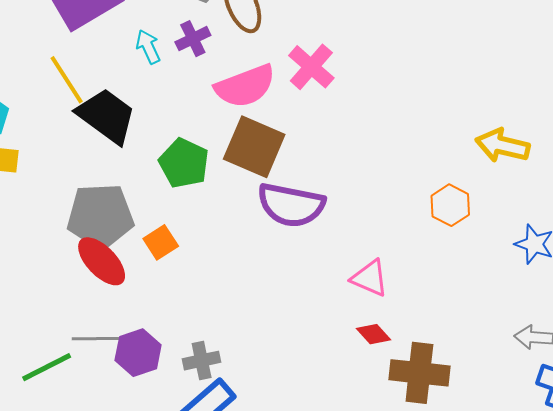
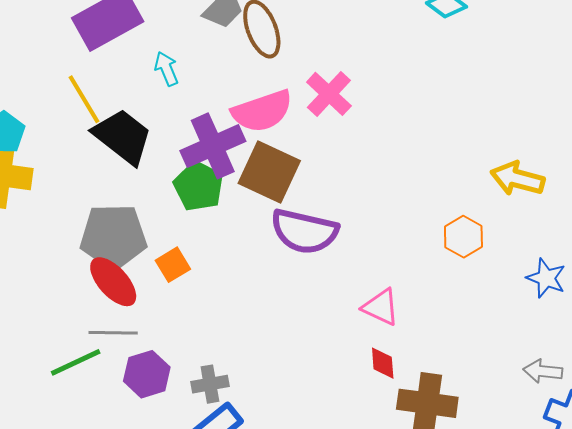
purple cross: (193, 39) -> (213, 146), moved, size x1.8
red diamond: (373, 334) -> (383, 363), turned 36
gray line: (96, 339) -> (113, 333), moved
green line: (47, 367) -> (76, 362), moved

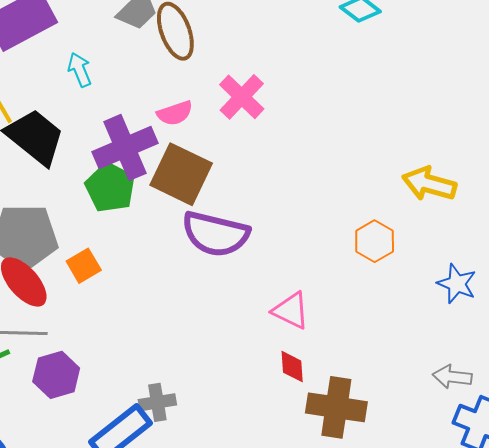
pink semicircle: (262, 111) -> (175, 113), size x0.6
gray cross: (210, 384) -> (157, 402), moved

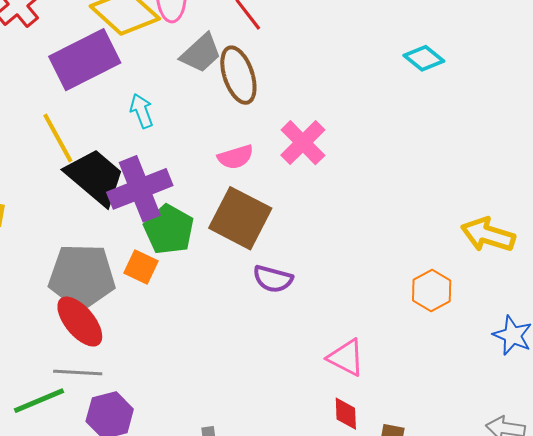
purple cross: (125, 147) -> (140, 189), moved
purple semicircle: (215, 234) -> (273, 279), size x0.6
orange square: (84, 266) -> (141, 267), moved, turned -36

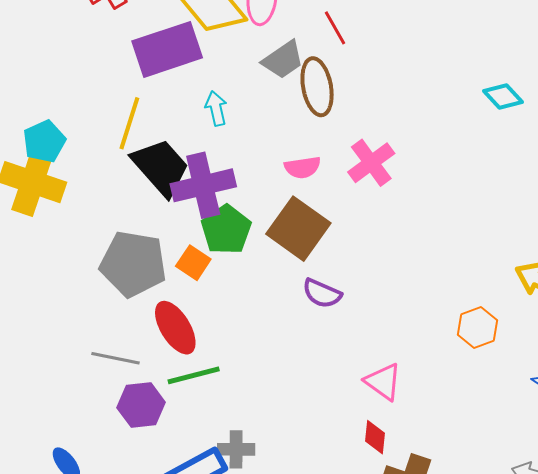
yellow line: (58, 138) -> (129, 123), turned 38
red ellipse: (80, 322) -> (175, 328), moved
green line: (39, 401) -> (194, 375), moved

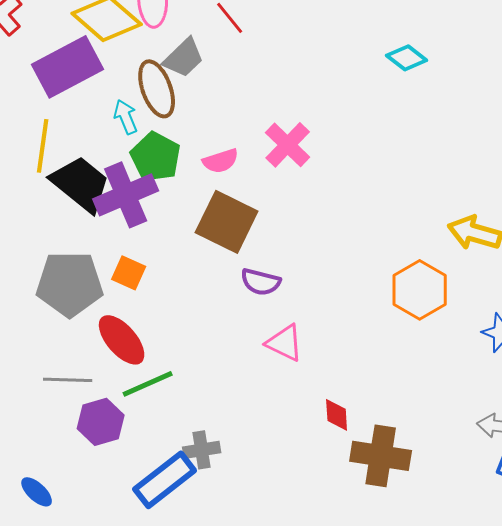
brown ellipse: (317, 87) -> (157, 89), moved
green pentagon: (226, 230) -> (156, 157), moved
orange hexagon: (477, 328) -> (420, 290), size x1.4
pink triangle: (383, 382) -> (285, 343), moved

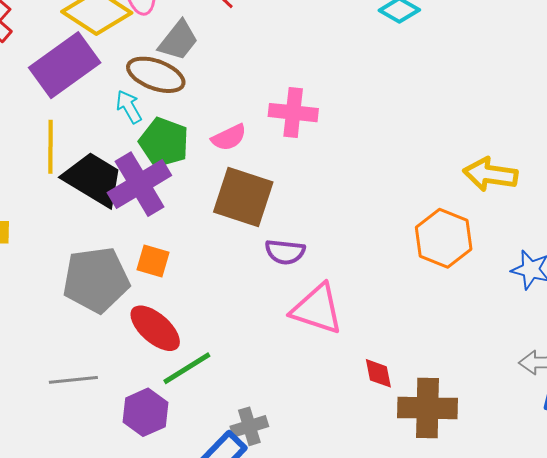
brown ellipse: (157, 89) -> (156, 75), turned -42
pink cross: (288, 145) -> (293, 113), turned -30
pink triangle: (285, 343) -> (317, 309), size x1.4
gray line: (68, 380) -> (73, 380), moved

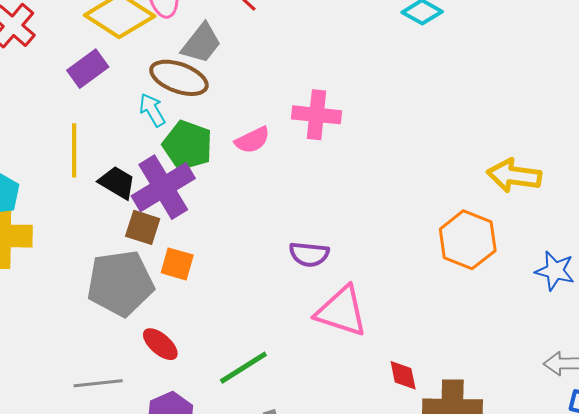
purple rectangle: (65, 65) -> (88, 69), size x0.6
black trapezoid: (93, 179) -> (117, 183), size x0.6
brown square: (243, 197) -> (143, 227), moved, size x0.6
red ellipse: (155, 328) -> (160, 344), moved, size x0.7
green line: (187, 368) -> (243, 368), moved

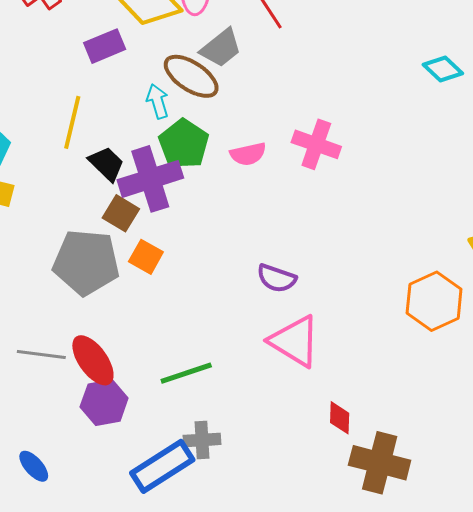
red ellipse: (160, 344) -> (93, 360), moved, size x1.4

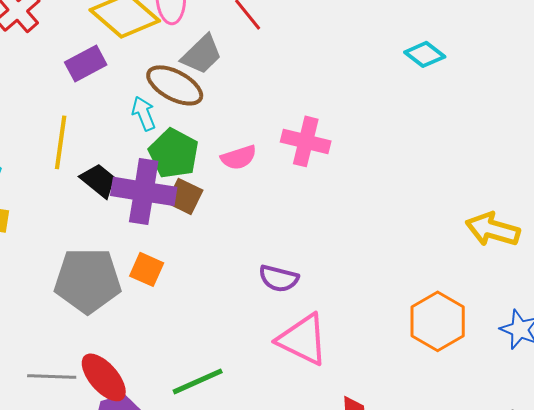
purple cross: (150, 179) -> (144, 191), turned 32
brown square: (121, 213) -> (185, 196), moved
orange hexagon: (434, 301) -> (438, 321), moved

